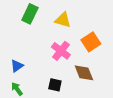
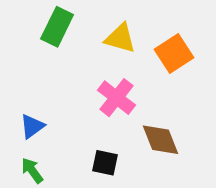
orange square: (91, 42) -> (174, 54), moved

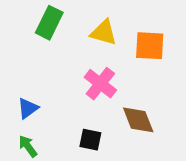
orange square: (174, 54) -> (150, 46), turned 36

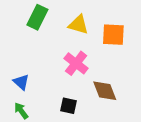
blue triangle: (28, 108) -> (21, 82), turned -42

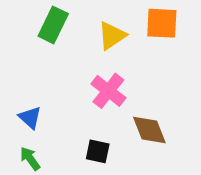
yellow triangle: (79, 25) -> (112, 36), turned -50
orange square: (113, 35) -> (162, 23), moved

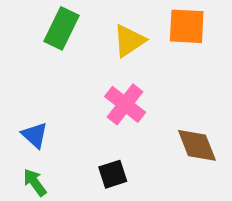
brown diamond: (149, 130) -> (197, 145), moved
black square: (98, 151) -> (113, 174), turned -30

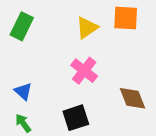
green rectangle: (61, 28) -> (22, 26), moved
black square: (113, 174) -> (76, 118), size x1.4

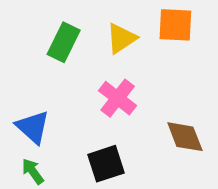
green rectangle: (22, 26) -> (64, 42), moved
blue triangle: (23, 91) -> (33, 127), size x1.4

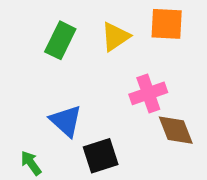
pink cross: (118, 98) -> (148, 93), moved, turned 33
blue triangle: (33, 127) -> (66, 121), moved

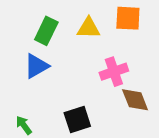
yellow triangle: (115, 37) -> (89, 28), turned 35
blue triangle: (66, 121) -> (36, 66), moved, turned 48

